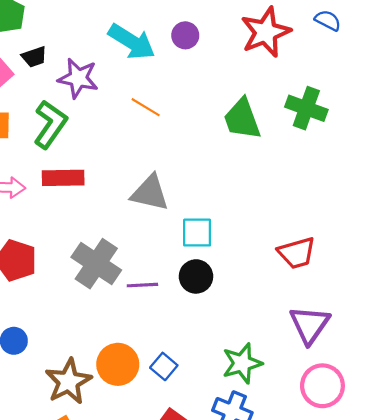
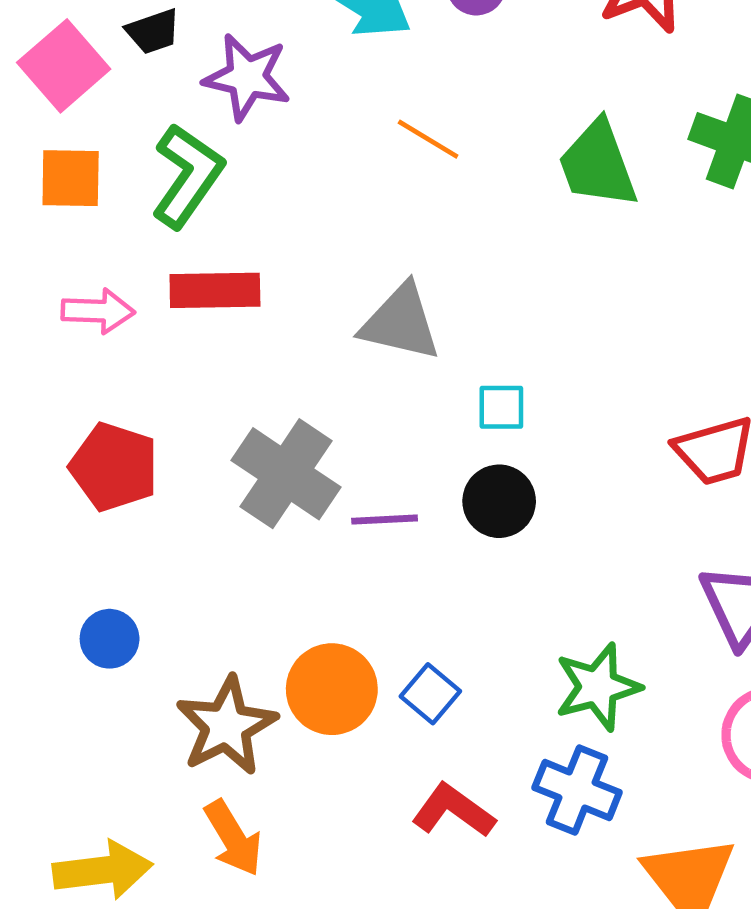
orange line: (146, 107) -> (428, 139), moved
cyan square: (197, 233) -> (501, 407), size x0.7

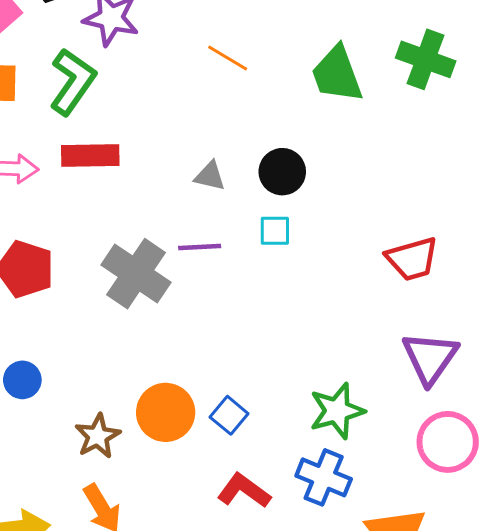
gray triangle: (401, 322) -> (210, 176), size x0.6
black circle: (499, 501) -> (282, 172), moved
purple line: (385, 520) -> (200, 247), moved
brown star: (226, 726) -> (98, 436), size x0.7

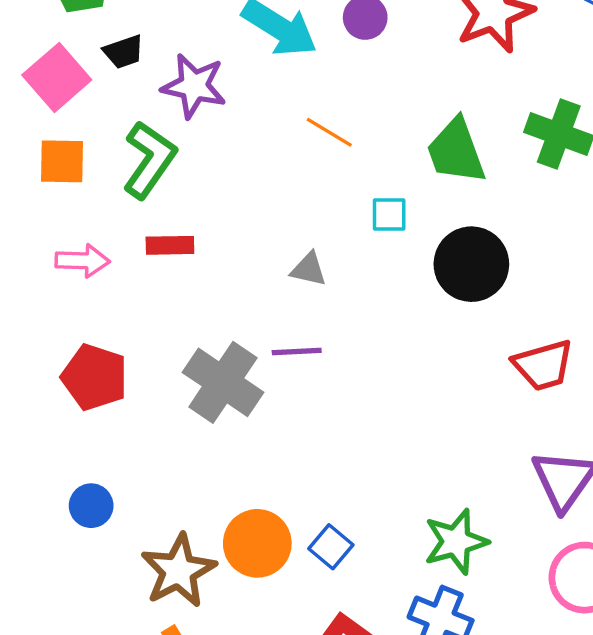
red rectangle: (90, 155) -> (170, 245), size x0.7
black circle: (282, 172) -> (471, 264), moved, size x1.4
cyan square: (275, 231) -> (389, 214), moved
brown star: (98, 436) -> (178, 571), size x1.4

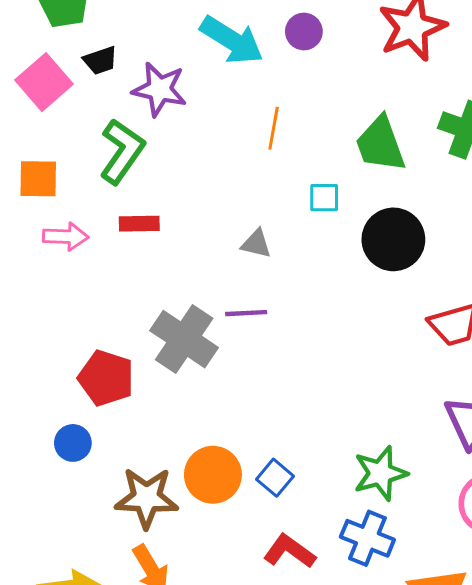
orange line: (329, 132) -> (274, 128), turned 69
orange square: (62, 161) -> (38, 179), moved
red pentagon: (95, 377) -> (106, 378), moved
brown star: (178, 571) -> (147, 498), turned 30

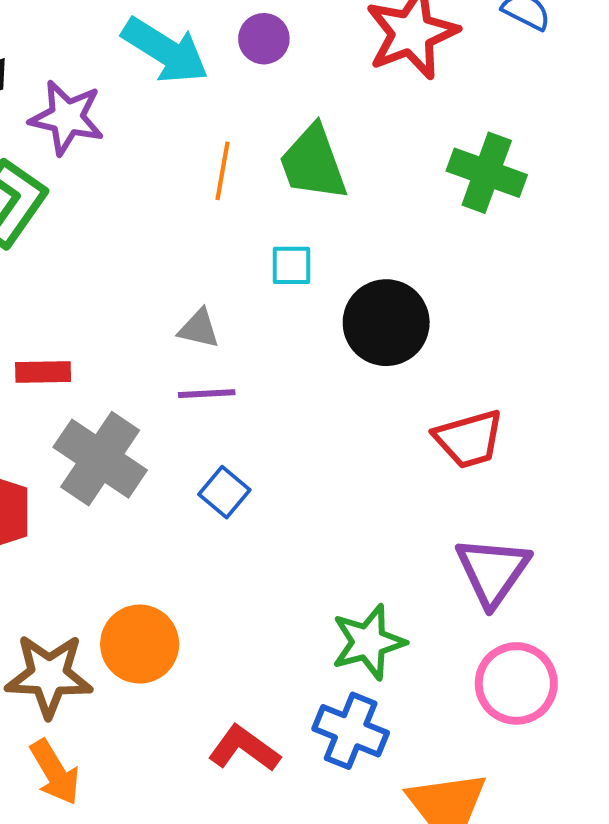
green trapezoid: (380, 144) -> (313, 163), moved
red rectangle: (139, 224) -> (43, 372), moved
purple line: (246, 313) -> (207, 394), moved
blue square: (275, 478) -> (224, 492), moved

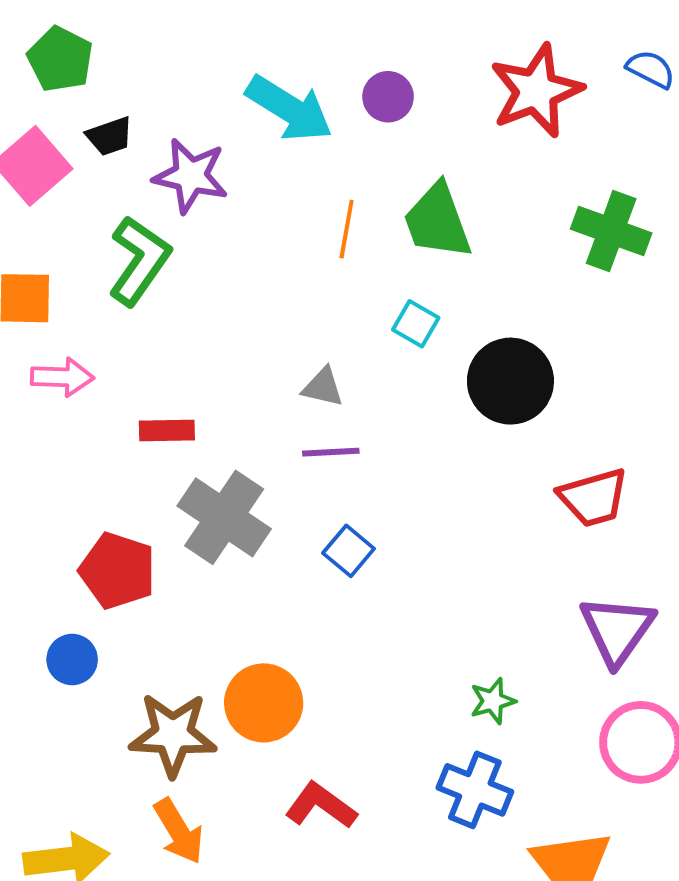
cyan square: (291, 265) -> (416, 324), turned 30
green star: (368, 642) -> (493, 701), size x0.6
red L-shape: (244, 749) -> (321, 806), moved

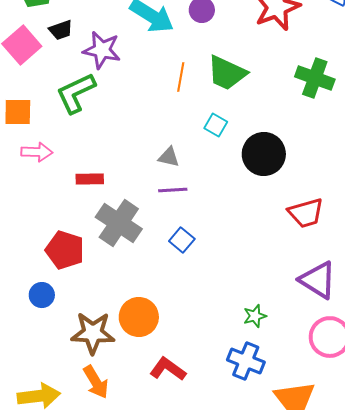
green trapezoid: (437, 221) -> (227, 73), turned -45
green L-shape: (139, 261) -> (76, 93), turned -150
purple triangle: (617, 630) -> (318, 280), turned -33

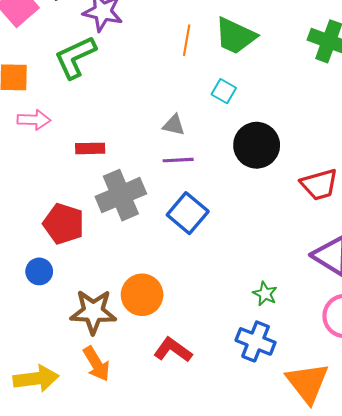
black circle: (264, 154) -> (257, 145), moved
gray cross: (119, 223) -> (121, 195), turned 33
blue square: (182, 240) -> (188, 213), size x1.5
green star: (255, 316) -> (265, 294), turned -30

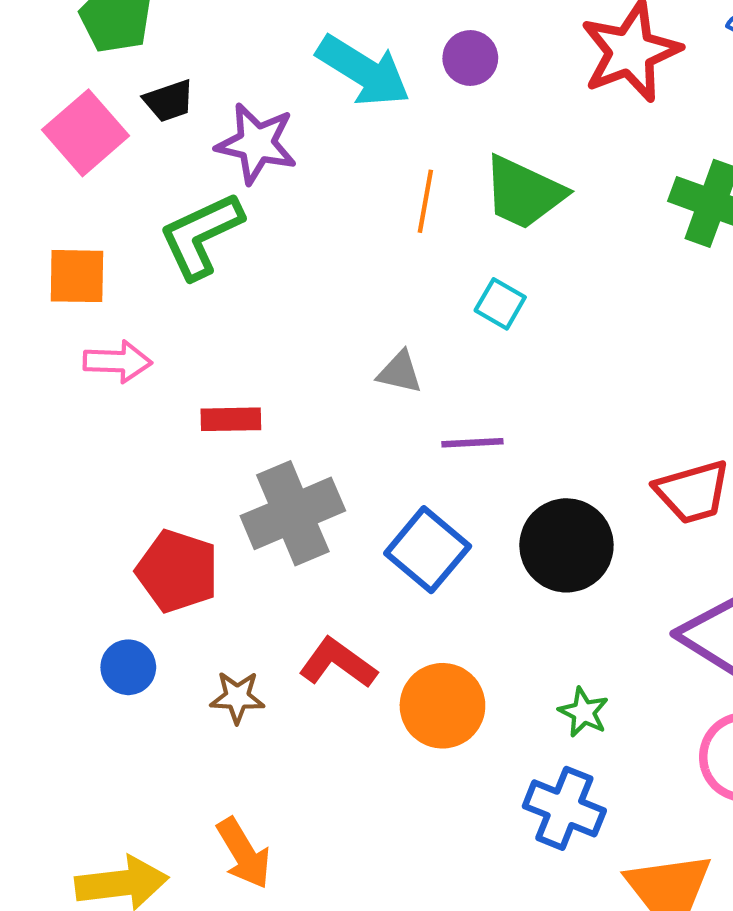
black circle: (257, 145) -> (566, 545), moved
purple line: (178, 160) -> (472, 443), moved
orange circle: (142, 295) -> (442, 706), moved
brown star: (93, 312) -> (237, 697), moved, size x0.6
red L-shape: (173, 350) -> (338, 663), moved

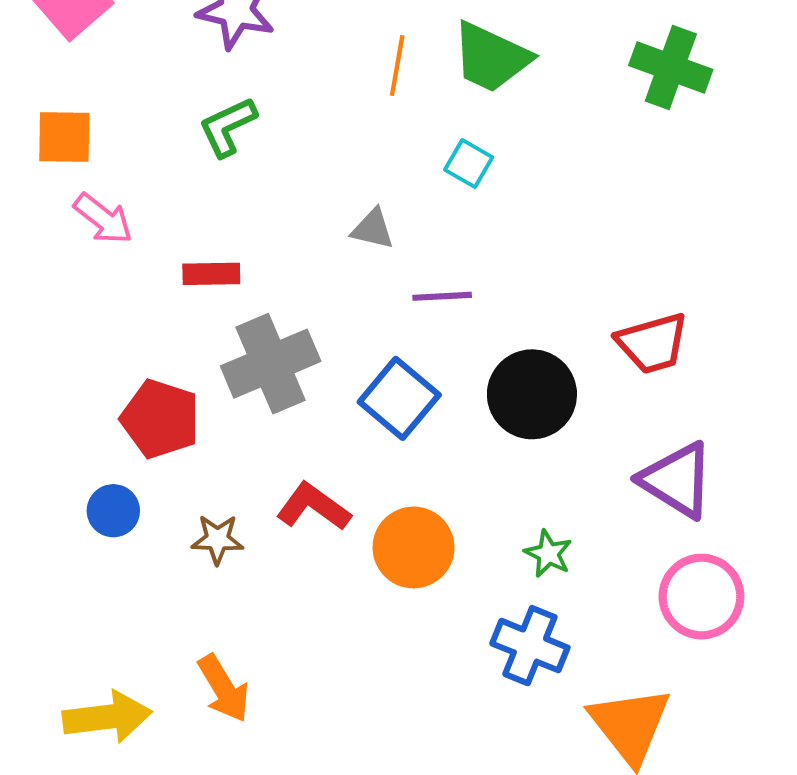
green L-shape: (201, 235) -> (228, 127), moved, size x0.7
pink arrow: (118, 362) -> (103, 219), turned 36

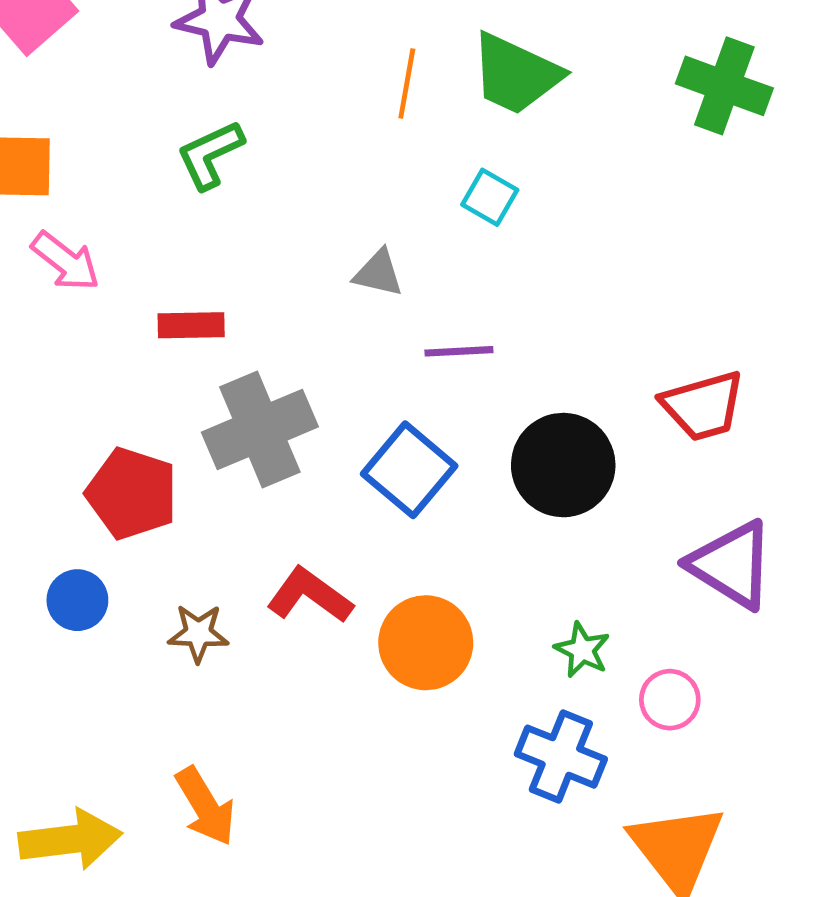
pink circle: (701, 597) -> (670, 700), moved, size x0.6

